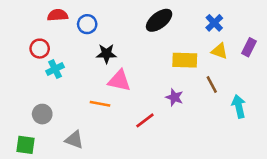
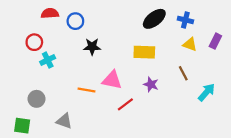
black ellipse: (159, 20) -> (154, 19), moved
blue cross: (214, 23) -> (185, 20), turned -32
yellow rectangle: (185, 60) -> (144, 52), moved
pink triangle: (119, 81) -> (112, 80), moved
cyan arrow: (239, 106) -> (207, 92), turned 54

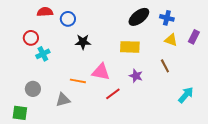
cyan arrow: (207, 92) -> (186, 95), moved
gray triangle: (64, 121) -> (63, 100), moved, turned -35

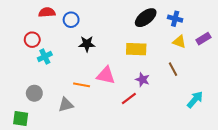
purple rectangle: (194, 37) -> (203, 39), turned 32
red line: (113, 94) -> (129, 98), moved

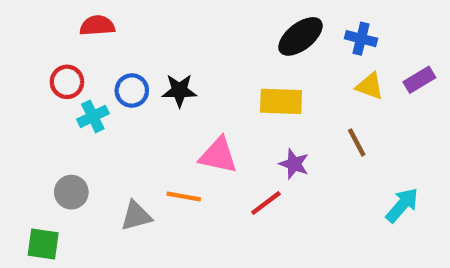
blue circle: (71, 20) -> (132, 90), moved
orange line: (82, 85) -> (184, 196), moved

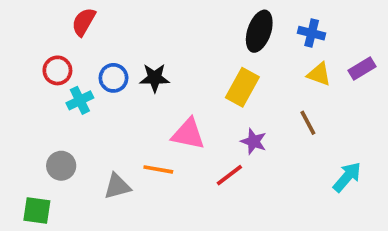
red semicircle: (97, 26) -> (84, 22), turned -56
black ellipse: (300, 36) -> (259, 31), turned -33
yellow rectangle: (281, 101) -> (242, 87), turned -63

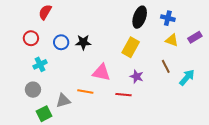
cyan cross: (80, 100) -> (40, 64), moved
red line: (229, 175) -> (124, 95), turned 42
cyan arrow: (347, 177) -> (187, 77), moved
green square: (37, 211) -> (44, 114), moved, turned -35

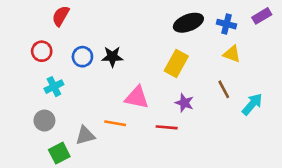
black ellipse: (140, 17) -> (188, 23), turned 50
purple rectangle: (195, 37) -> (262, 16), moved

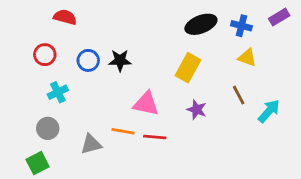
red semicircle: (61, 16) -> (65, 17), turned 75
red line: (167, 127) -> (155, 137), moved
green square: (59, 153) -> (38, 163), moved

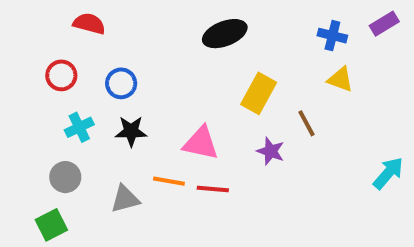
black ellipse: (201, 24) -> (225, 34), moved
black star: (120, 60) -> (131, 131), moved
brown line: (239, 95) -> (306, 123), moved
cyan arrow: (269, 111) -> (388, 173), moved

